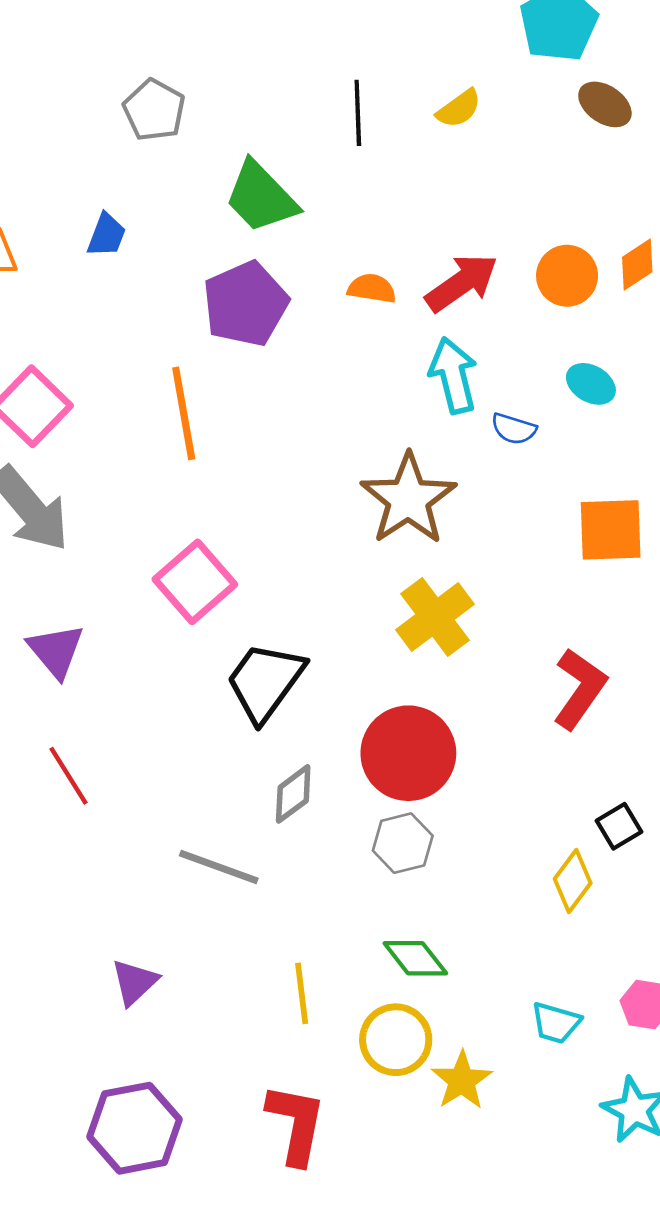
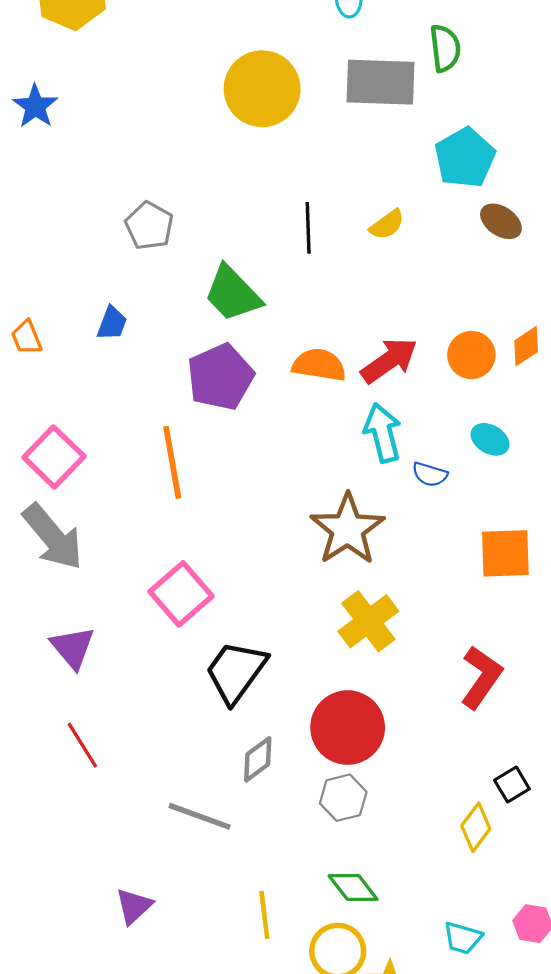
orange semicircle: (372, 288) -> (319, 365), size x1.4

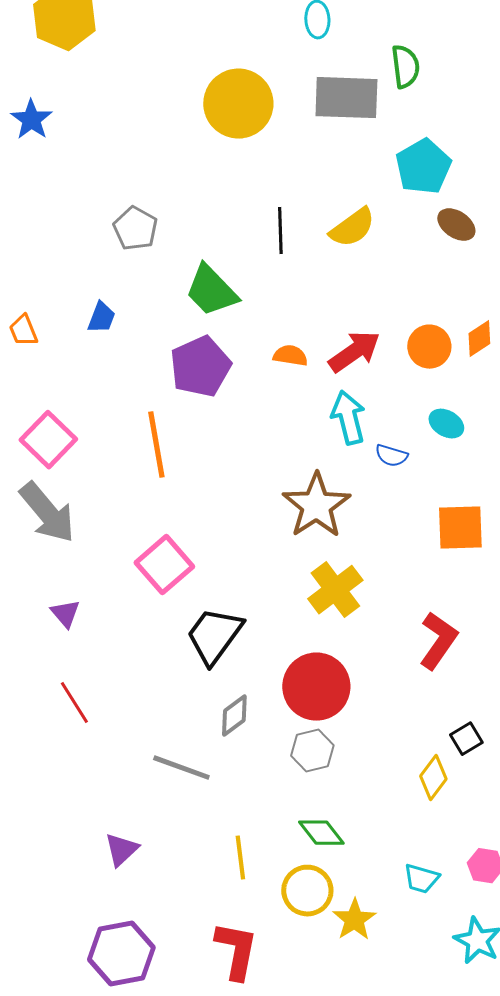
yellow semicircle: (387, 225) -> (352, 228), size x1.4
orange semicircle: (319, 365) -> (290, 356), size x0.7
purple triangle: (73, 648) -> (65, 614), size x0.7

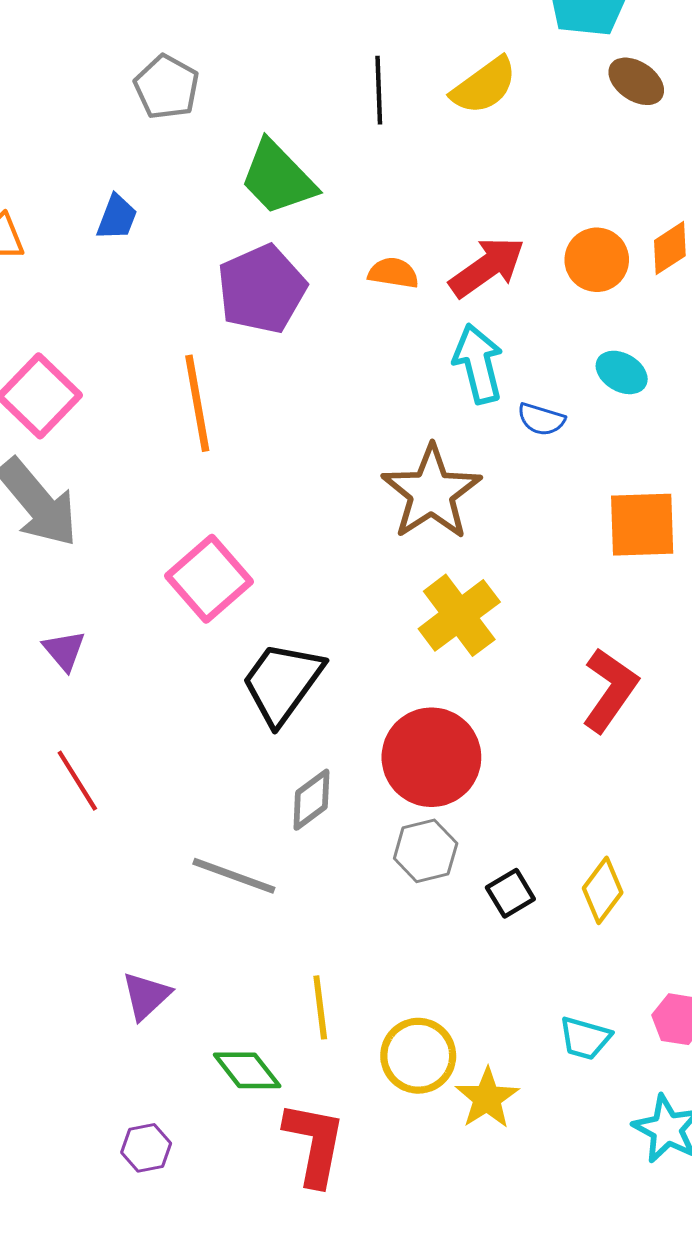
black square: (466, 739) -> (510, 893), moved
green diamond: (321, 833) -> (247, 1070), moved
purple hexagon: (121, 954) -> (146, 1148), size x0.5

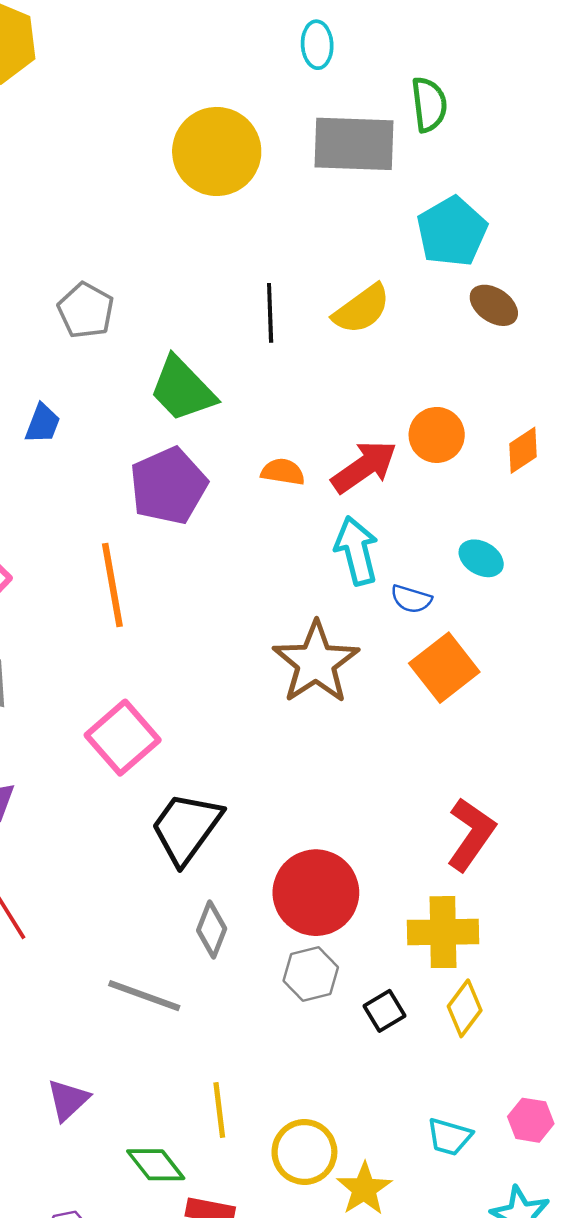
orange circle: (597, 260) -> (437, 435), moved
orange square: (642, 525) -> (444, 668), moved, turned -36
yellow cross: (459, 615) -> (443, 932), moved, turned 36
gray diamond: (311, 800) -> (212, 930), turned -32

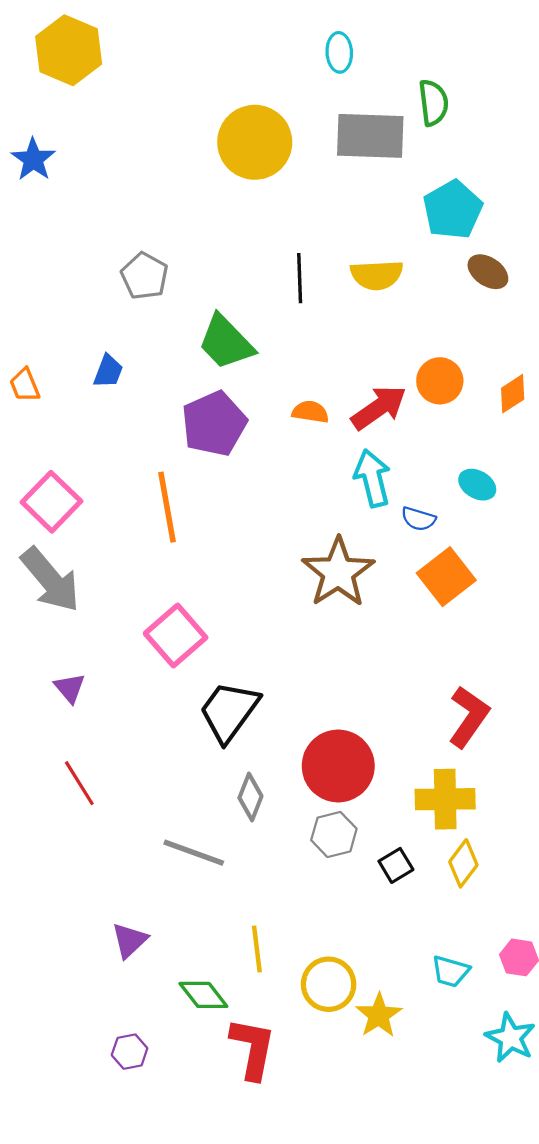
yellow semicircle: (362, 309) -> (377, 275), turned 33

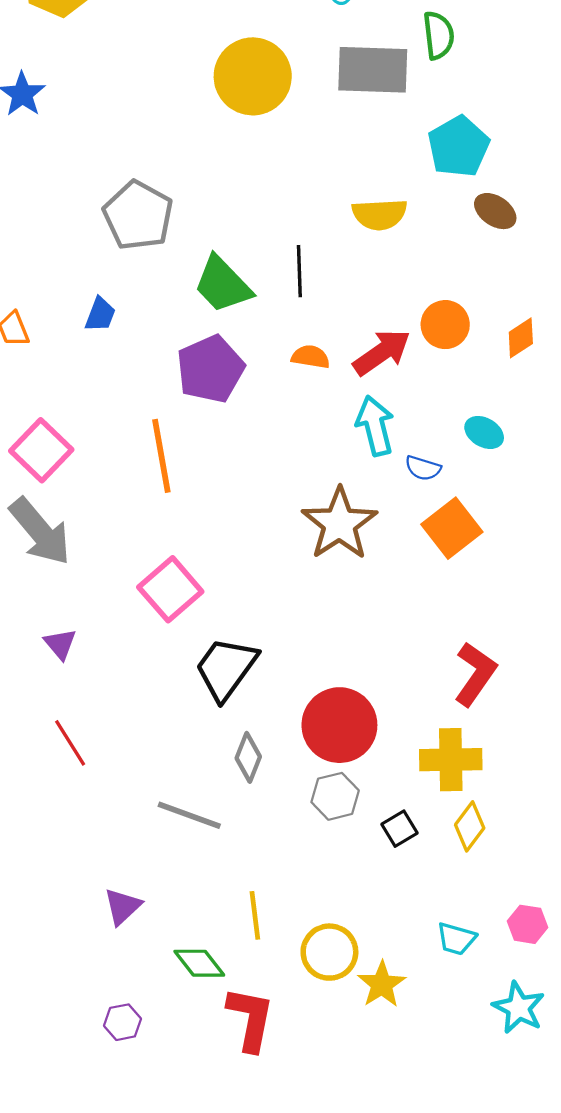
gray pentagon: (145, 276) -> (138, 215), size x1.4
black line: (300, 278) -> (299, 271), moved

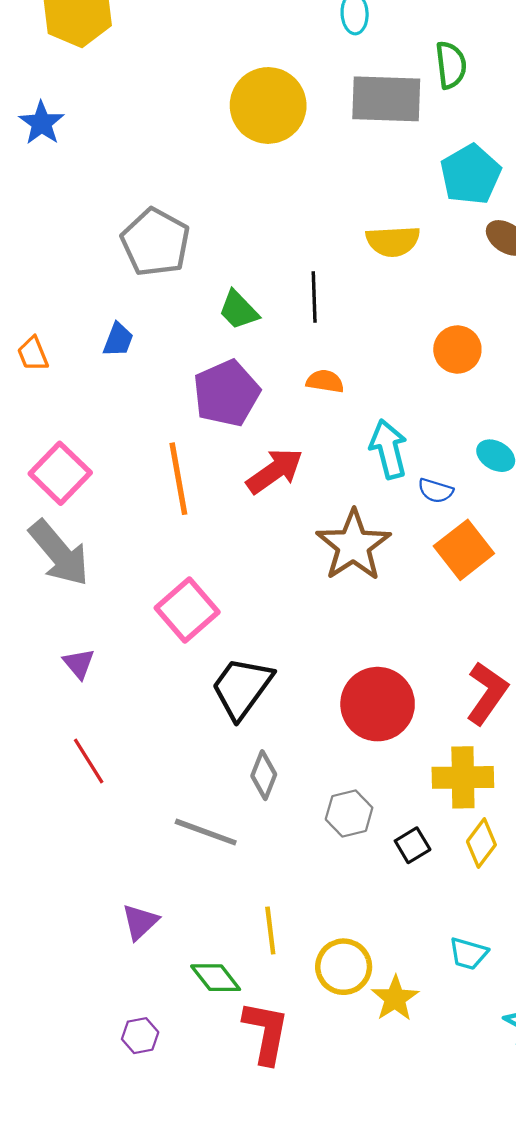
green trapezoid: (223, 284) -> (239, 310), size x0.7
red arrow: (382, 352) -> (275, 471), moved
red circle: (339, 725) -> (378, 704), moved

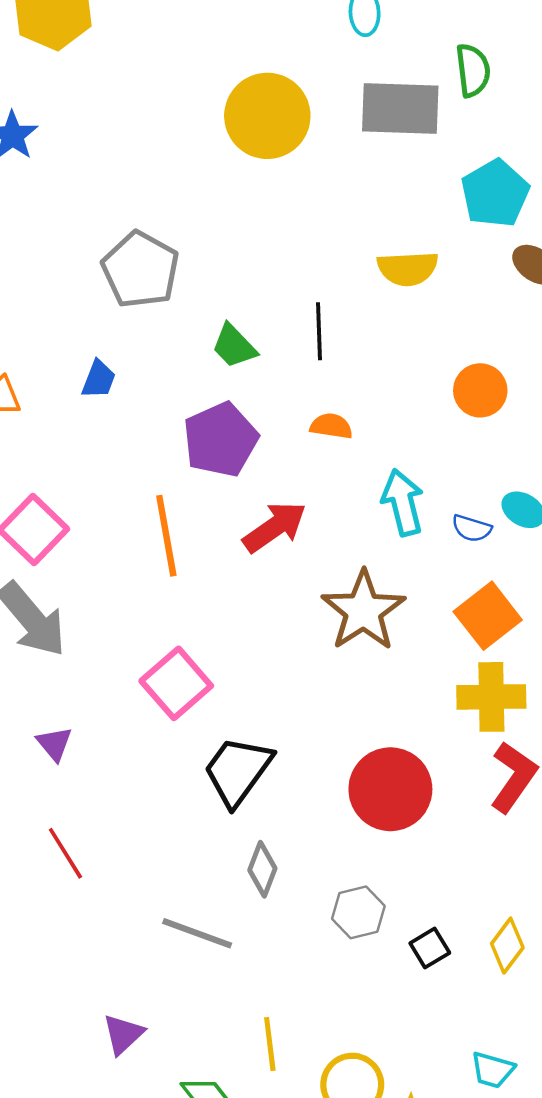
blue semicircle: (436, 491) -> (472, 528), moved
yellow cross: (463, 777) -> (491, 697), moved

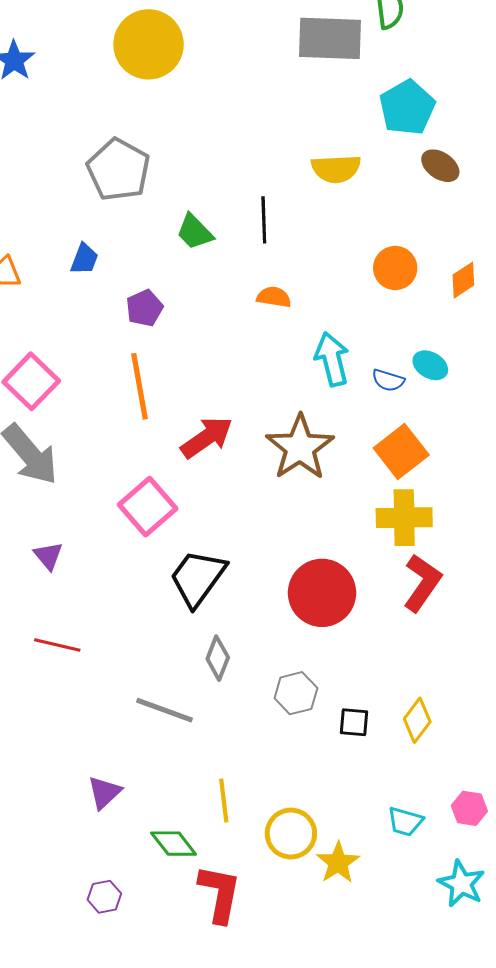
yellow circle: (267, 116) -> (149, 44), moved
purple pentagon: (221, 440) -> (145, 308), moved, size x0.6
red arrow: (275, 527) -> (207, 437), moved
red line: (65, 853) -> (57, 645), turned -45
black square: (430, 948) -> (354, 722), turned 36

